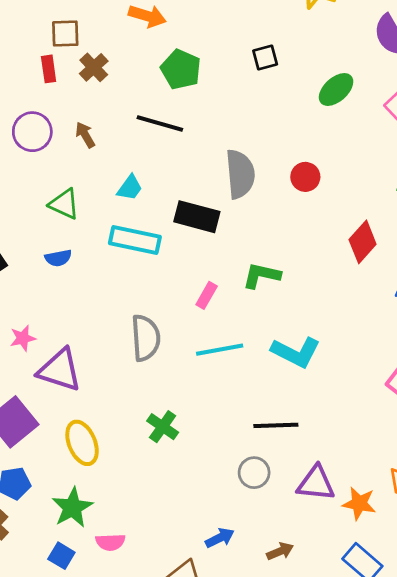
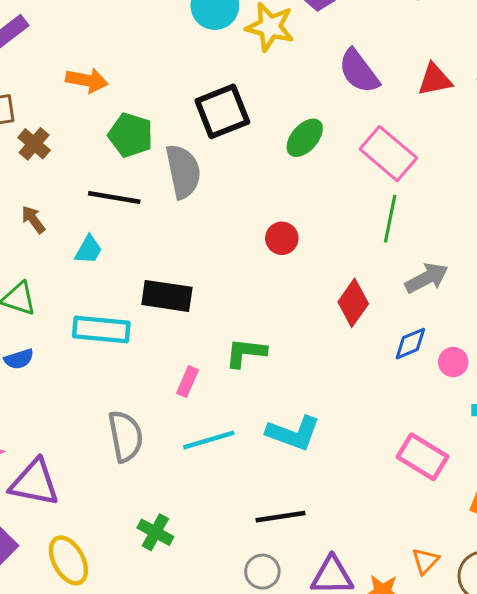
black square: (265, 57) -> (222, 111), size x1.8
gray semicircle: (240, 174) -> (183, 171), moved
cyan trapezoid: (130, 188) -> (88, 250), moved

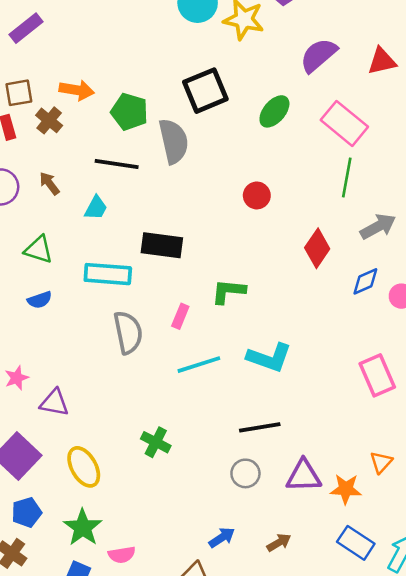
purple semicircle: (359, 71) -> (319, 55), turned 87
orange arrow: (87, 80) -> (77, 90), moved
gray semicircle: (125, 436) -> (128, 332), moved
pink rectangle: (423, 457) -> (377, 375), turned 36
purple triangle: (34, 483) -> (54, 403), size x0.7

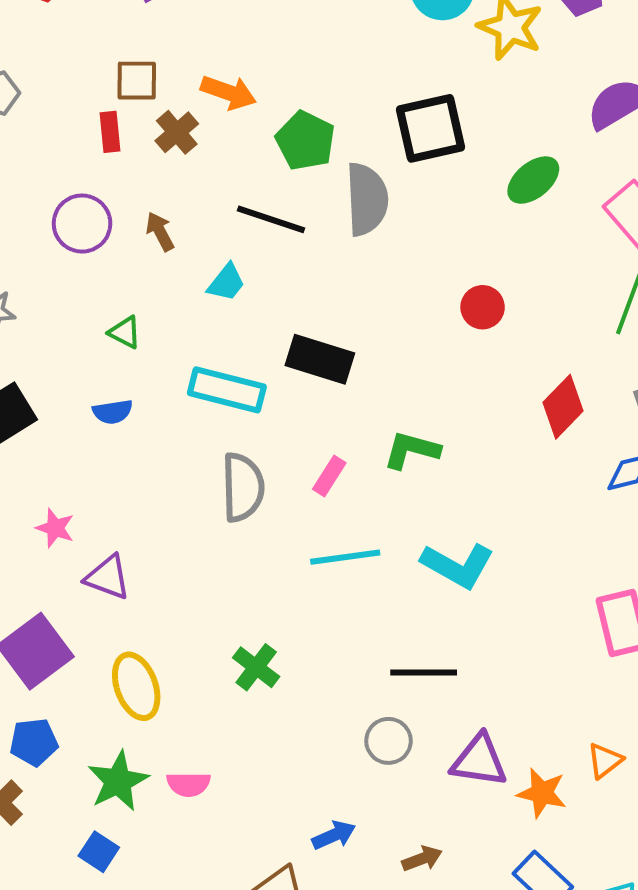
green triangle: (39, 250) -> (125, 332), size x0.7
pink star: (17, 378) -> (55, 528), turned 30
pink semicircle: (122, 555) -> (188, 784), moved

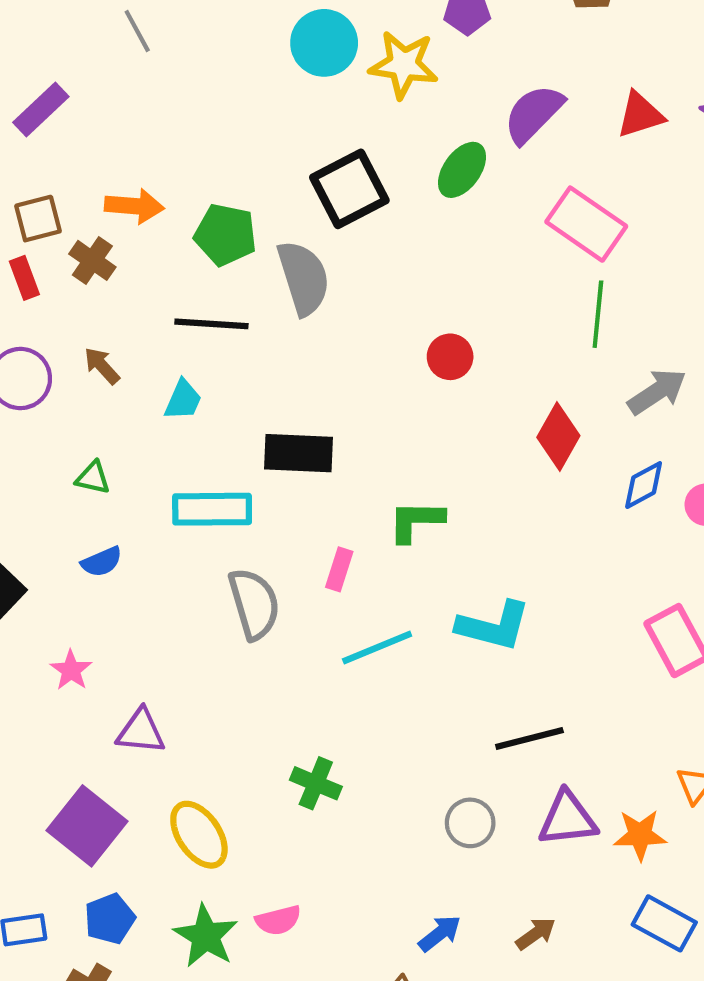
green ellipse: (533, 180) -> (462, 170), moved
pink star: (55, 528) -> (71, 670), moved, turned 30
black line: (424, 672) -> (529, 738), moved

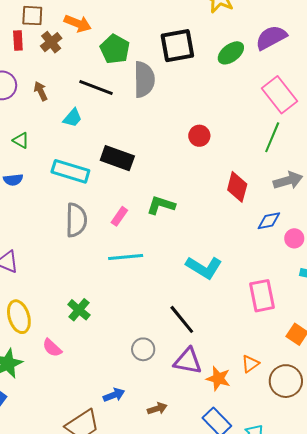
red diamond: (558, 436) -> (237, 187), turned -32
cyan L-shape: (494, 626) -> (204, 267), moved
black line: (529, 738) -> (182, 319), turned 48
pink semicircle: (278, 920) -> (52, 348), moved, turned 40

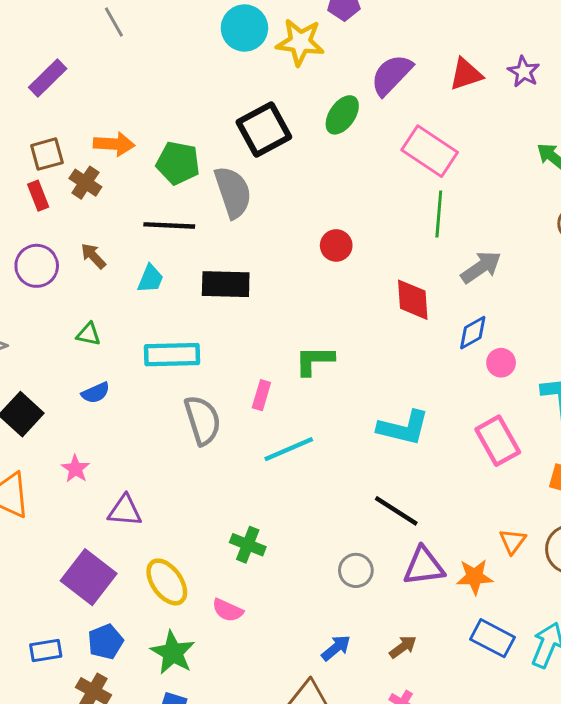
black rectangle: (117, 158) -> (226, 284), moved
pink circle: (294, 238) -> (501, 363), moved

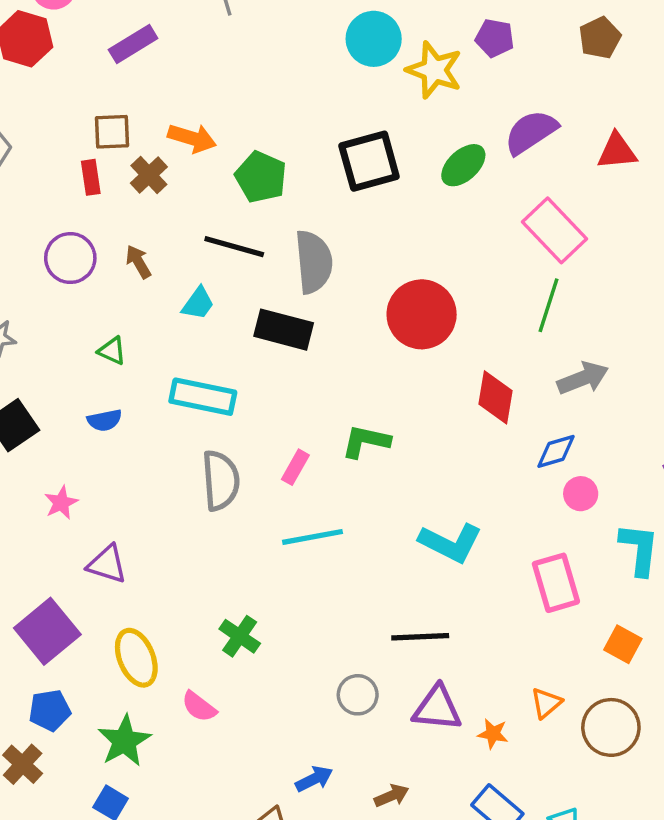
gray semicircle: (233, 192) -> (314, 262), moved
red circle: (336, 245) -> (422, 314), size x1.8
black line: (396, 511) -> (420, 637), turned -48
orange star: (475, 577) -> (493, 734), size x0.7

